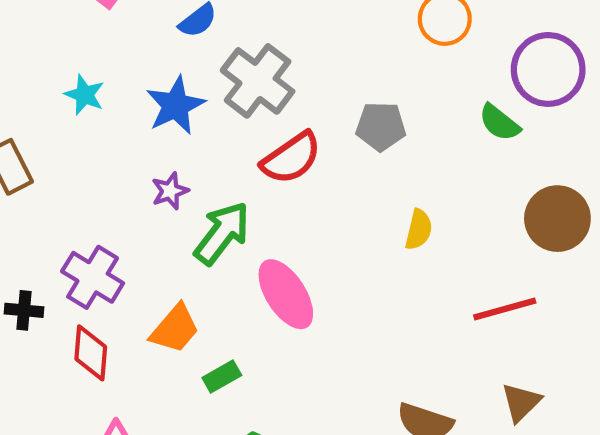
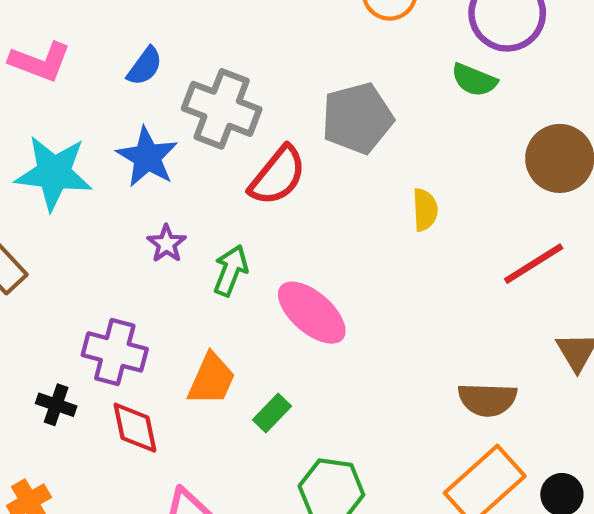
cyan star: (85, 95) -> (54, 173), size x1.8
gray pentagon: (381, 126) -> (357, 118), size x1.4
green arrow: (222, 233) -> (231, 270), size x0.7
black cross: (24, 310) -> (56, 405), turned 30

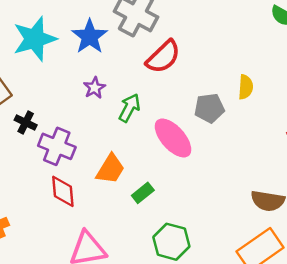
gray pentagon: (357, 118) -> (209, 108), moved, size x0.7
cyan star: (54, 173) -> (35, 39), turned -30
black cross: (56, 405) -> (26, 122), moved

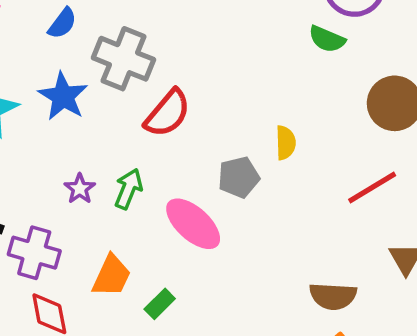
purple star: (94, 88) -> (80, 189), moved

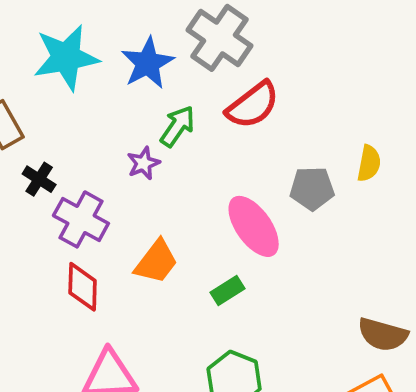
green arrow: (128, 189) -> (178, 126), moved
green rectangle: (160, 304) -> (228, 291), moved

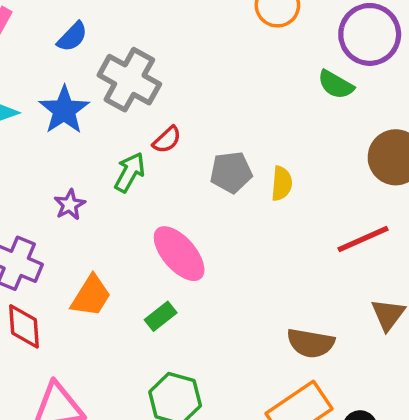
red semicircle: (253, 105) -> (167, 140), size x0.6
green arrow: (178, 126) -> (130, 172), moved
gray pentagon: (312, 188) -> (231, 172), moved

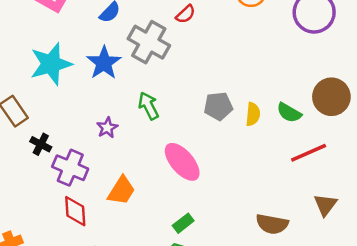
green semicircle: (336, 85) -> (289, 113), moved
red semicircle: (167, 140) -> (186, 14), moved
green arrow: (130, 172) -> (149, 106), turned -56
green rectangle: (161, 316) -> (183, 223), moved

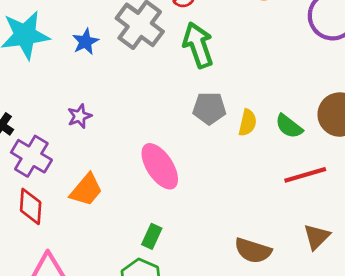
blue star: (104, 63) -> (85, 42), size x0.7
green arrow: (149, 106) -> (198, 45), moved, size x1.4
green rectangle: (183, 223) -> (152, 236), turned -35

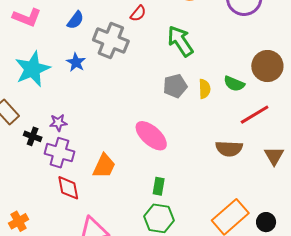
green arrow: (198, 45) -> (180, 41), moved
purple star: (79, 116) -> (58, 123), moved, turned 30
brown semicircle: (253, 251) -> (229, 149), moved

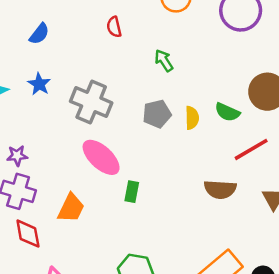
red semicircle: (138, 13) -> (114, 27), turned 126
gray cross: (111, 41) -> (91, 102), moved
green arrow: (180, 41) -> (164, 61), size x0.6
pink ellipse: (151, 136) -> (101, 157), moved
green rectangle: (159, 186) -> (132, 192), moved

